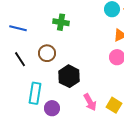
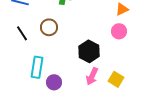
black hexagon: (69, 76) -> (89, 51), moved
pink arrow: (90, 102) -> (92, 76), turned 54

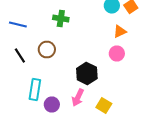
pink arrow: (92, 76) -> (78, 98), moved
yellow square: (116, 79) -> (104, 106), moved

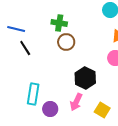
brown circle: (47, 50) -> (66, 42), moved
black line: (20, 56) -> (25, 48), moved

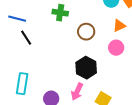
brown circle: (66, 42) -> (86, 32), moved
cyan rectangle: (33, 94) -> (22, 84), moved

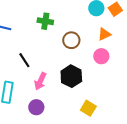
black line: (26, 38) -> (24, 60), moved
pink arrow: (77, 92) -> (40, 81), moved

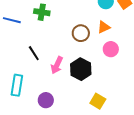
green cross: (45, 21) -> (42, 12), moved
orange triangle: (104, 34) -> (104, 27), moved
pink arrow: (40, 81) -> (57, 65), moved

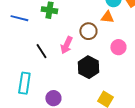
orange triangle: (104, 27) -> (107, 17), moved, turned 32
pink arrow: (57, 65) -> (66, 45), moved

